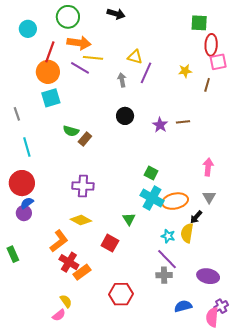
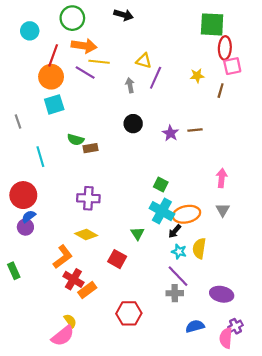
green square: (199, 23) -> (212, 24), size x1.4
brown rectangle: (85, 139) -> (90, 148), turned 40
cyan line: (27, 147) -> (40, 157), moved
black arrow: (196, 217) -> (175, 231), moved
pink semicircle: (59, 315) -> (63, 336), size x1.6

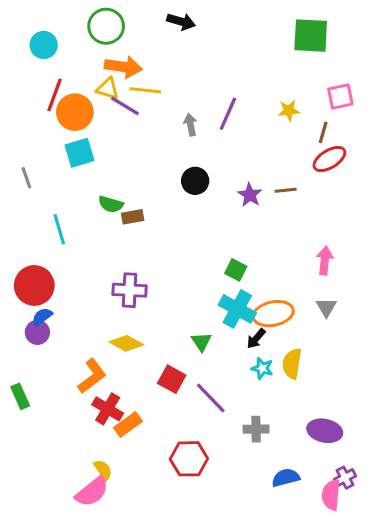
red ellipse: (225, 48) -> (329, 159), moved, turned 55
red line: (53, 55) -> (55, 95), moved
yellow triangle: (144, 61) -> (108, 89), moved
purple line: (178, 276) -> (211, 398), moved

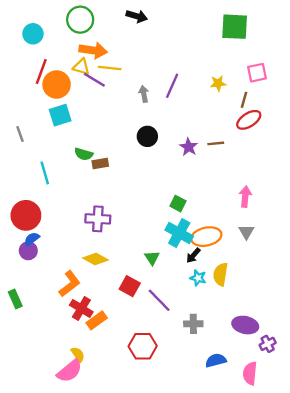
purple cross: (345, 478) -> (268, 344), moved

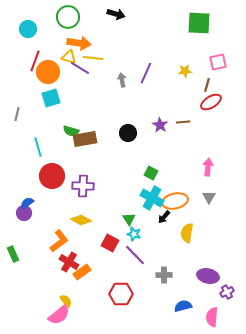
gray line: (20, 134) -> (17, 114), turned 32
black circle: (147, 136) -> (128, 133), moved
brown rectangle: (100, 163) -> (85, 139), size x1.6
red circle: (26, 215) -> (52, 176), moved
cyan star: (198, 278) -> (134, 234), moved

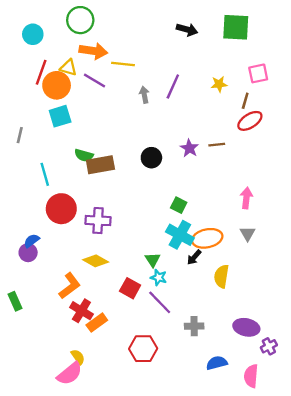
black arrow: (116, 14) -> (187, 30), moved
yellow triangle: (69, 57) -> (68, 68), moved
yellow line: (93, 58) -> (123, 64), moved

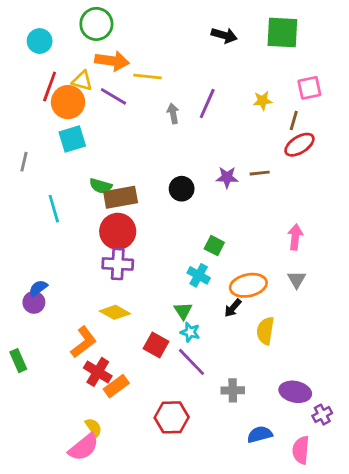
purple star: (189, 148) -> (227, 177), turned -30
red circle: (61, 209) -> (118, 231), moved
cyan cross: (180, 235) -> (199, 275), moved, size x0.7

